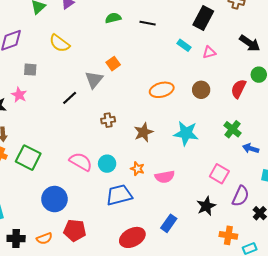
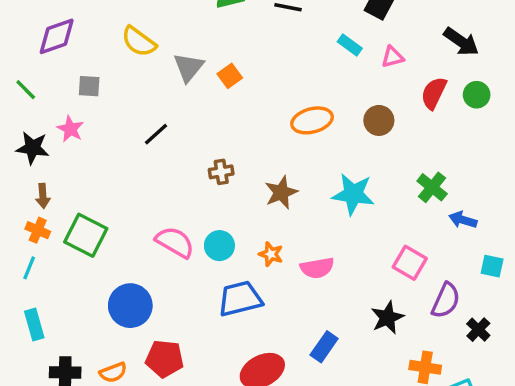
gray triangle: (94, 80) -> (189, 67), moved
red semicircle: (239, 89) -> (434, 93), moved

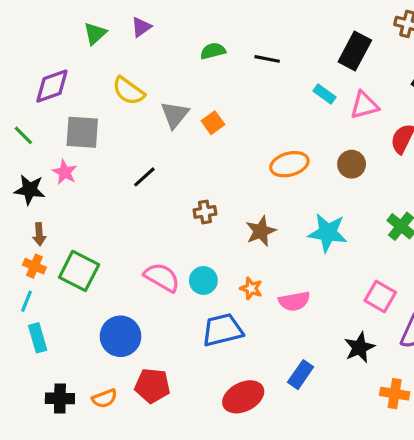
pink triangle: (393, 57) -> (364, 105), size x1.4
gray square: (89, 86) -> (82, 132), size x1.6
cyan rectangle: (34, 324) -> (38, 338), moved

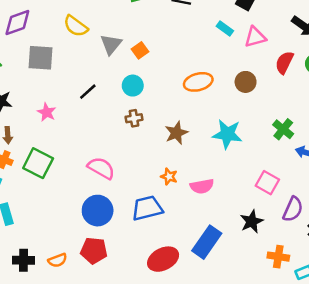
pink star: (65, 172) -> (47, 112), moved
cyan circle: (203, 280) -> (133, 86), moved
blue circle: (120, 336) -> (98, 211), moved
blue rectangle: (301, 375) -> (207, 242), size x1.5

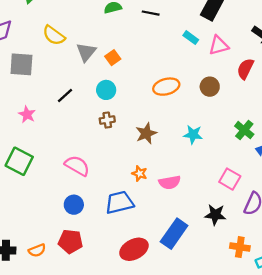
cyan star: (227, 134) -> (193, 135), size x0.7
blue circle: (98, 211) -> (74, 205), size x0.7
black star: (252, 221) -> (215, 215), turned 30

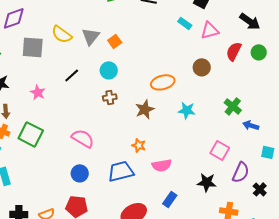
yellow semicircle: (54, 35) -> (62, 34), moved
orange ellipse: (166, 87) -> (163, 82), moved
pink semicircle: (170, 182) -> (162, 165), moved
blue rectangle: (174, 234) -> (170, 199), size x0.6

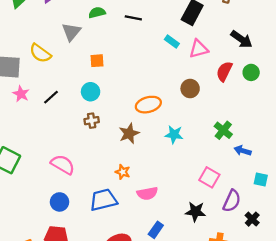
gray triangle: (91, 36) -> (71, 32), moved
orange square: (115, 41) -> (97, 61), turned 32
pink star: (38, 92) -> (21, 94), moved

